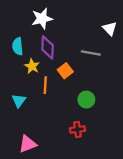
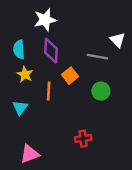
white triangle: (110, 29) -> (118, 40), moved
yellow star: (32, 66) -> (25, 74), moved
green circle: (86, 100) -> (101, 91), moved

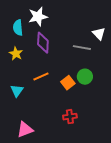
cyan semicircle: (19, 49) -> (18, 28), moved
yellow star: (25, 74) -> (16, 54), moved
orange square: (70, 76) -> (68, 83), moved
orange line: (49, 91) -> (41, 77), turned 63

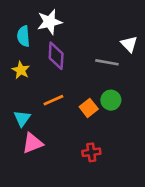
pink triangle: (25, 130) -> (33, 143), moved

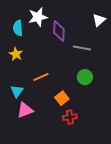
white triangle: (129, 44) -> (99, 20), moved, turned 32
purple diamond: (56, 56) -> (59, 31), moved
orange square: (89, 108) -> (62, 98), moved

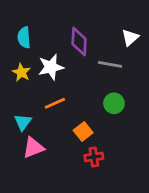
white star: (38, 17) -> (51, 67), moved
white triangle: (99, 20) -> (130, 38), moved

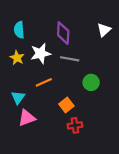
gray line: (110, 64) -> (70, 59), moved

